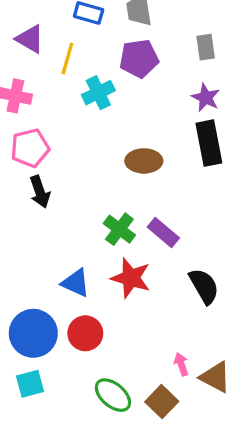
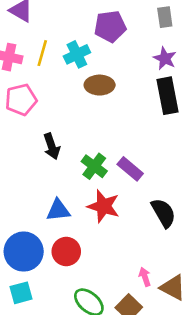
yellow line: (67, 59) -> (42, 53), moved
brown ellipse: (144, 161) -> (100, 85), moved
black arrow: (40, 192) -> (52, 146), moved
blue triangle: (76, 283) -> (58, 210), turned -30

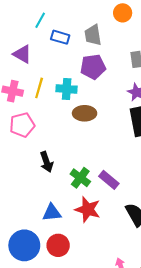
cyan cross: (77, 54) -> (67, 89), turned 30

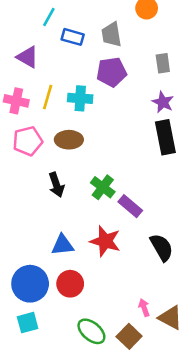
brown ellipse: (85, 113) -> (69, 140), moved
green cross: (80, 178) -> (103, 187), moved

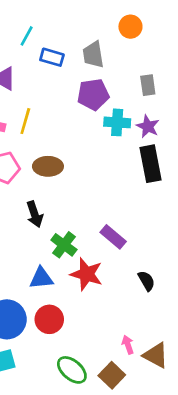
cyan cross: (80, 98) -> (117, 122), moved
green cross: (103, 187) -> (64, 245), moved
black semicircle: (162, 247) -> (146, 281), size x0.7

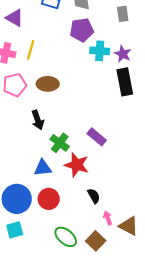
gray rectangle: (148, 85) -> (123, 14), moved
black semicircle: (146, 281) -> (94, 196), moved

